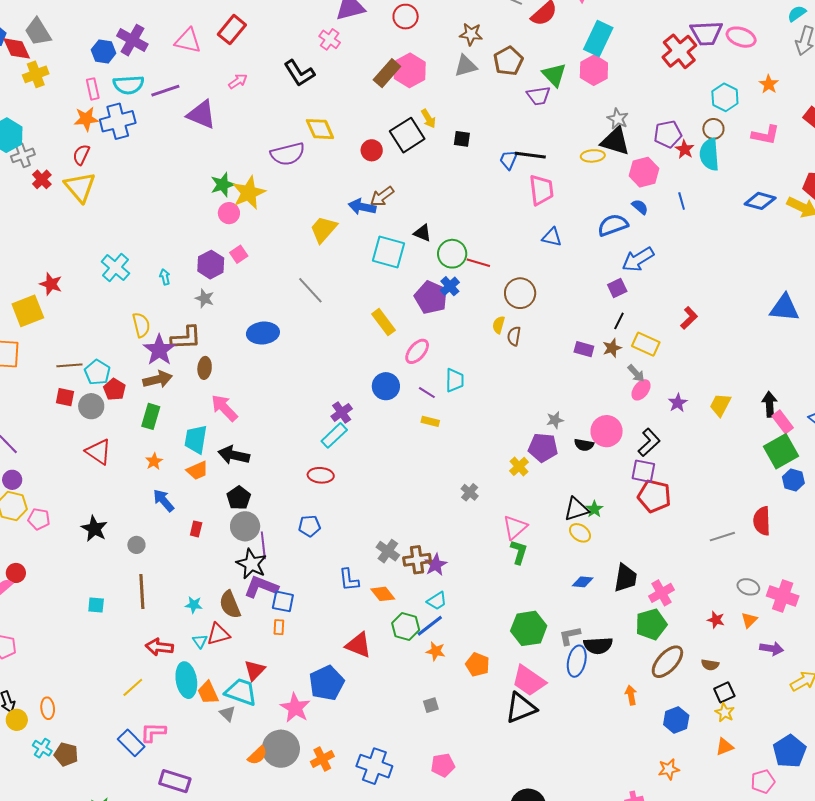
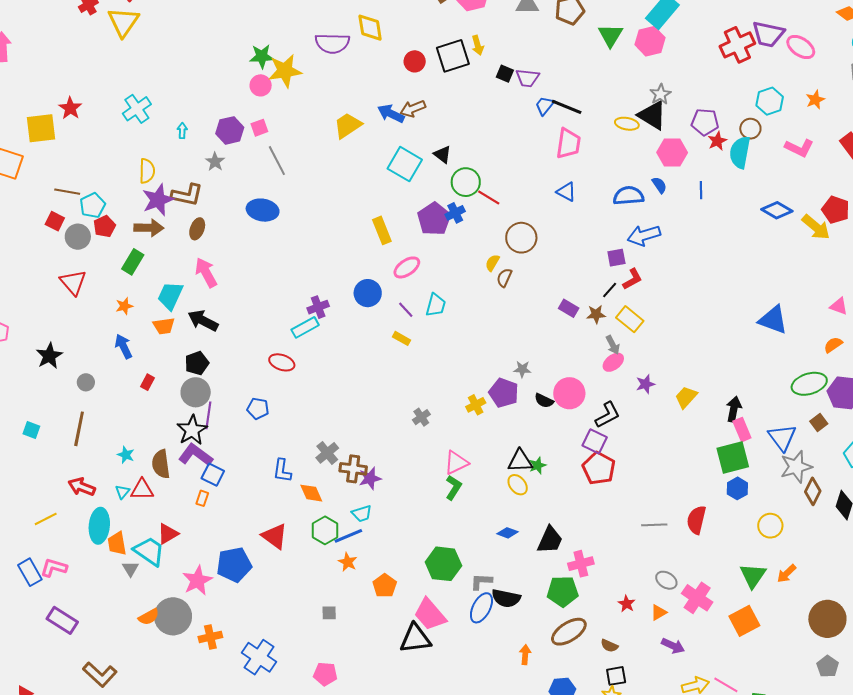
purple trapezoid: (539, 96) -> (527, 78), moved
gray line: (310, 290) -> (277, 161), moved
red L-shape: (689, 318) -> (632, 279), moved

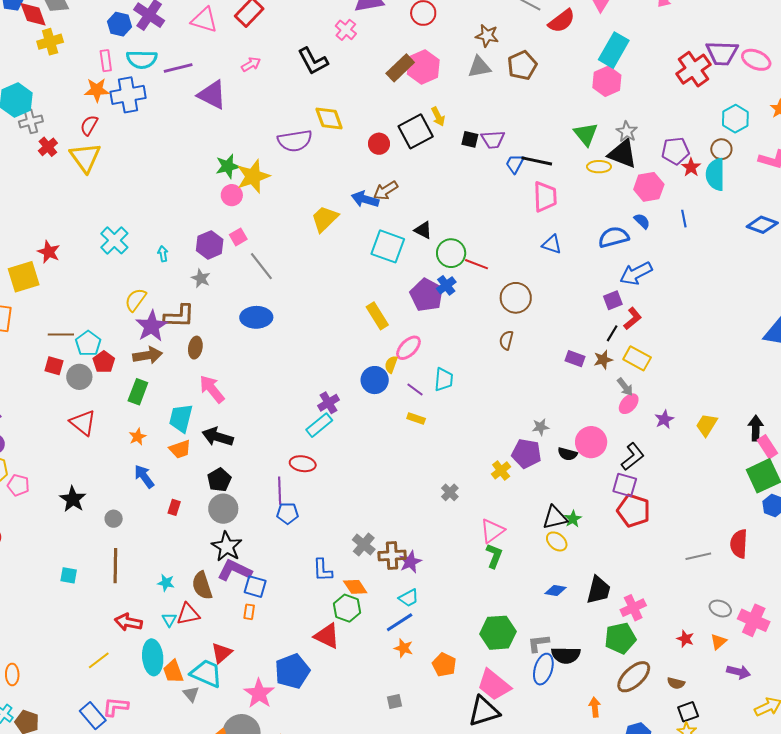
green triangle: (610, 35) -> (586, 134), moved
yellow semicircle: (147, 171) -> (136, 300), turned -135
yellow semicircle: (492, 263) -> (391, 364), moved
purple line: (208, 415) -> (280, 491), moved
green hexagon: (325, 530) -> (347, 608), moved

